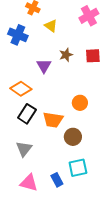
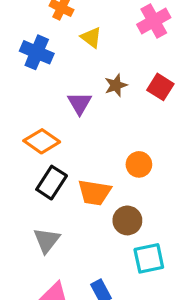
red square: (93, 56) -> (160, 87), turned 35
cyan square: (78, 168) -> (149, 258), moved

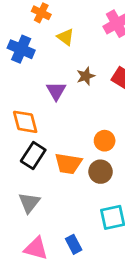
orange diamond: (42, 141) -> (25, 122), turned 40
brown circle: (127, 220) -> (101, 172), moved

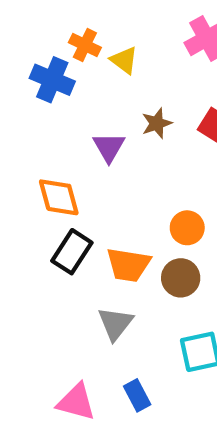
orange cross: (41, 13) -> (85, 45), moved
gray triangle: (29, 203) -> (115, 324), moved

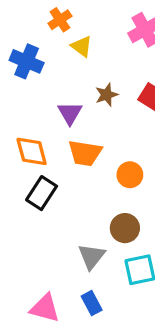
orange cross: (85, 45) -> (60, 20), moved, turned 30
orange trapezoid: (128, 265) -> (85, 153), moved
brown circle: (181, 278) -> (125, 228), moved
gray triangle: (115, 324) -> (92, 256), moved

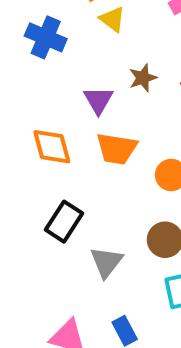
black rectangle: (42, 193) -> (64, 222), moved
gray triangle: (92, 256) -> (106, 262), moved

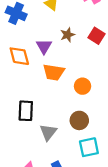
orange diamond: (52, 147) -> (19, 56), moved
black rectangle: (64, 222) -> (26, 111), turned -30

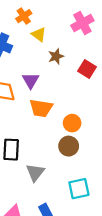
brown star: (68, 35) -> (56, 56), moved
brown circle: (79, 120) -> (69, 146), moved

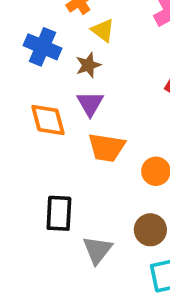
brown star: (56, 56) -> (88, 65), moved
brown circle: (69, 146) -> (150, 230), moved

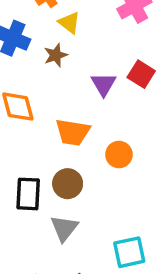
purple triangle: (90, 104) -> (104, 84), moved
brown circle: (150, 230) -> (68, 184), moved

